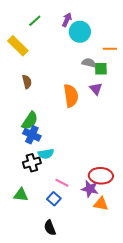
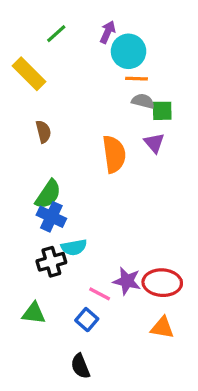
orange line: (110, 49) -> (137, 79), moved
purple star: (90, 189) -> (127, 281), moved

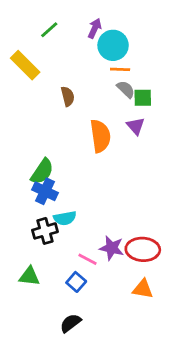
gray semicircle: (143, 101) -> (126, 89), turned 30
brown semicircle: (43, 132) -> (68, 96), moved
black semicircle: (80, 366) -> (71, 323), turned 75

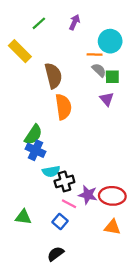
cyan circle: (113, 45) -> (110, 41), moved
brown semicircle: (68, 96) -> (53, 76), size x1.6
orange semicircle: (100, 136) -> (63, 107), moved
black cross: (45, 231) -> (64, 181), moved

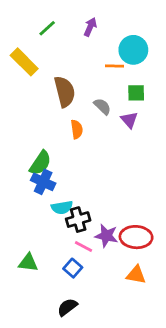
gray semicircle: (99, 70) -> (102, 106), moved
orange semicircle: (63, 107) -> (77, 129), size x0.6

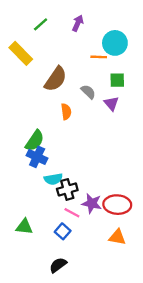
brown semicircle: (65, 92) -> (56, 79), turned 48

